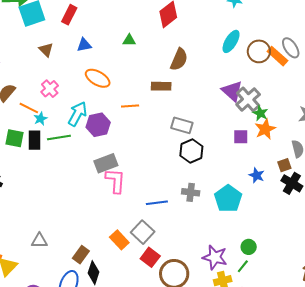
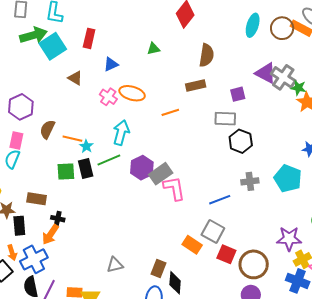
pink cross: (50, 89) -> (108, 97), moved
purple hexagon: (98, 125) -> (142, 168), moved
purple square: (241, 137) -> (238, 94), moved

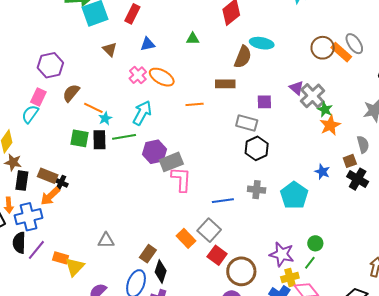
cyan ellipse: (253, 25) -> (262, 43), moved, turned 70
purple triangle: (266, 73) -> (296, 88), size x0.7
brown rectangle: (37, 199) -> (48, 176), moved

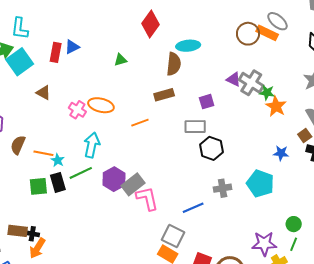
blue triangle: (148, 44) -> (72, 47), moved
orange arrow: (50, 196) -> (37, 248), moved
gray square: (209, 230) -> (173, 236), moved

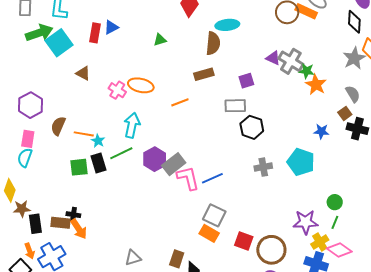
blue line: (193, 208) -> (212, 178), moved
brown rectangle: (18, 231) -> (61, 223), moved
orange arrow: (37, 248) -> (79, 229), turned -65

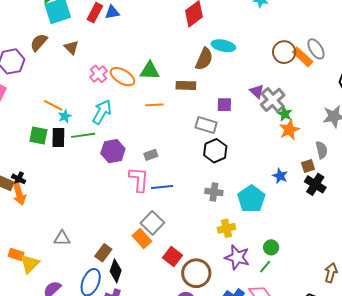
green triangle: (160, 40) -> (150, 71), moved, size x1.5
brown semicircle: (58, 126) -> (39, 42), moved
gray rectangle: (174, 164) -> (151, 155), moved, size x0.6
yellow cross: (320, 242) -> (226, 228), moved

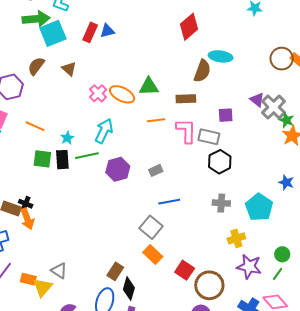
orange line: (53, 105) -> (35, 126), moved
pink L-shape: (139, 179) -> (186, 131), moved
gray square: (152, 223) -> (151, 227), moved
gray triangle: (62, 238) -> (59, 271), moved, turned 36

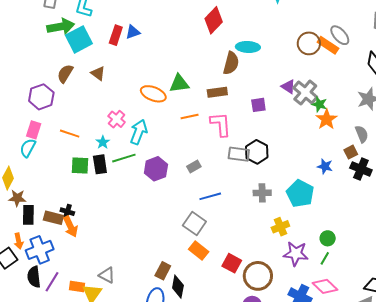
pink cross: (98, 93) -> (117, 119), moved
gray rectangle: (209, 137) -> (239, 154), moved

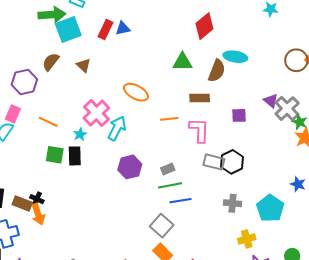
green triangle: (179, 84) -> (182, 62), moved
pink cross: (117, 119) -> (96, 113), size x1.5
green line: (124, 158) -> (170, 185), moved

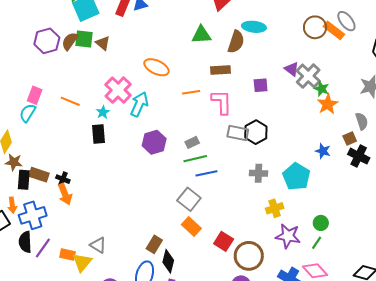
purple hexagon: (24, 82) -> (47, 41), moved
green square: (55, 155) -> (84, 39), moved
brown rectangle: (22, 204) -> (39, 175), moved

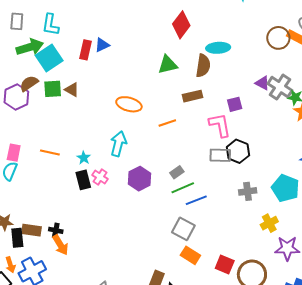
brown semicircle: (70, 41) -> (29, 83), moved, turned 30
pink cross: (118, 90) -> (100, 177), moved, size x0.6
pink L-shape: (222, 102) -> (220, 125), moved

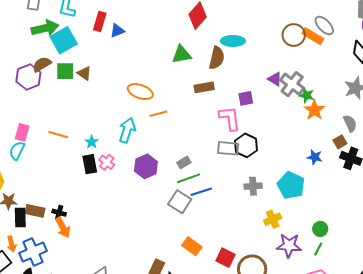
red rectangle: (85, 50) -> (100, 21), moved
orange line: (167, 123) -> (158, 114), moved
gray square: (183, 229) -> (180, 202), moved

